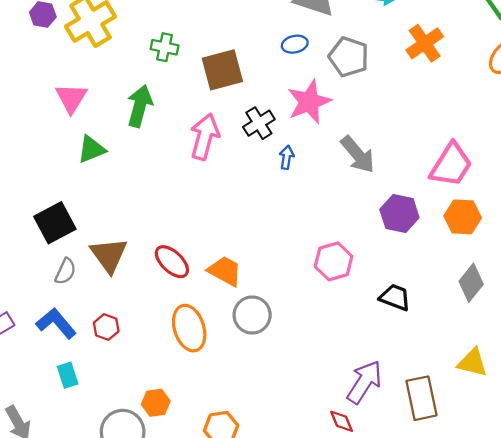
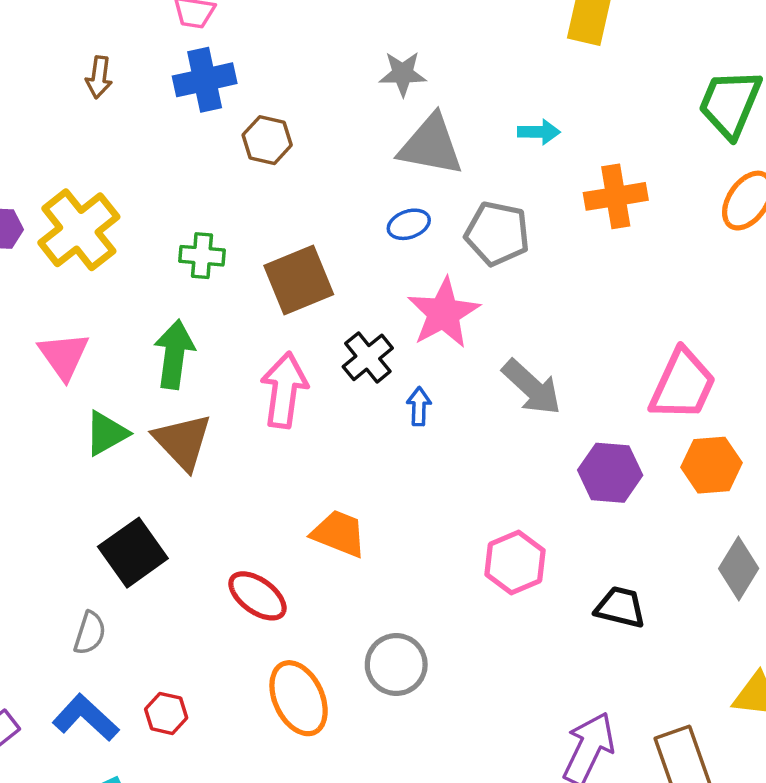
orange cross: (425, 43) -> (616, 196), turned 33
black square: (55, 223) -> (133, 553), moved
brown triangle: (109, 255) -> (183, 442), moved
orange trapezoid: (225, 271) -> (339, 534), moved

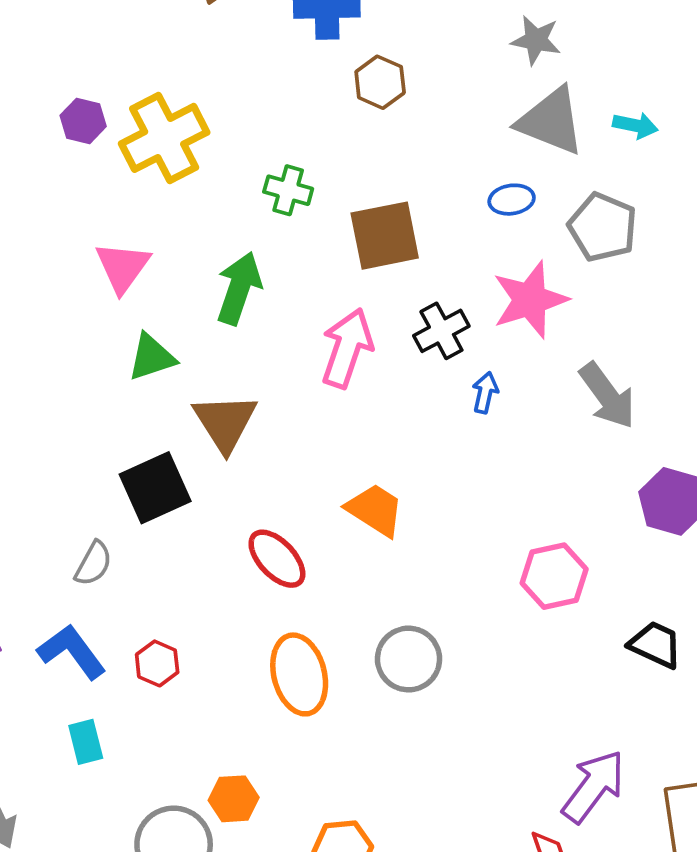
cyan arrow: (539, 132) -> (635, 125), moved
brown triangle: (183, 442) -> (225, 422), moved

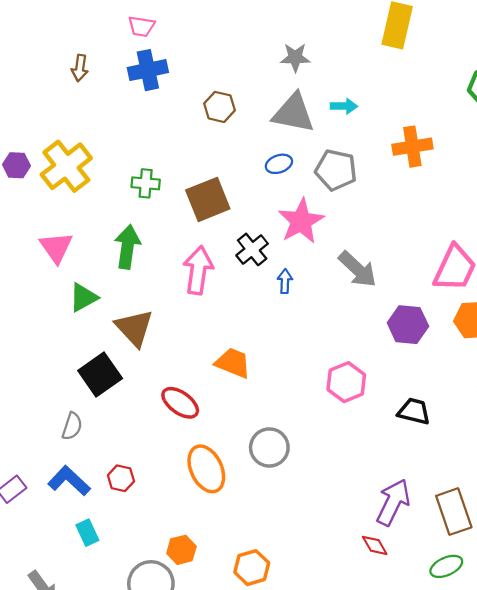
gray star: (536, 40) -> (295, 57), moved
brown hexagon: (380, 82) -> (219, 107), moved

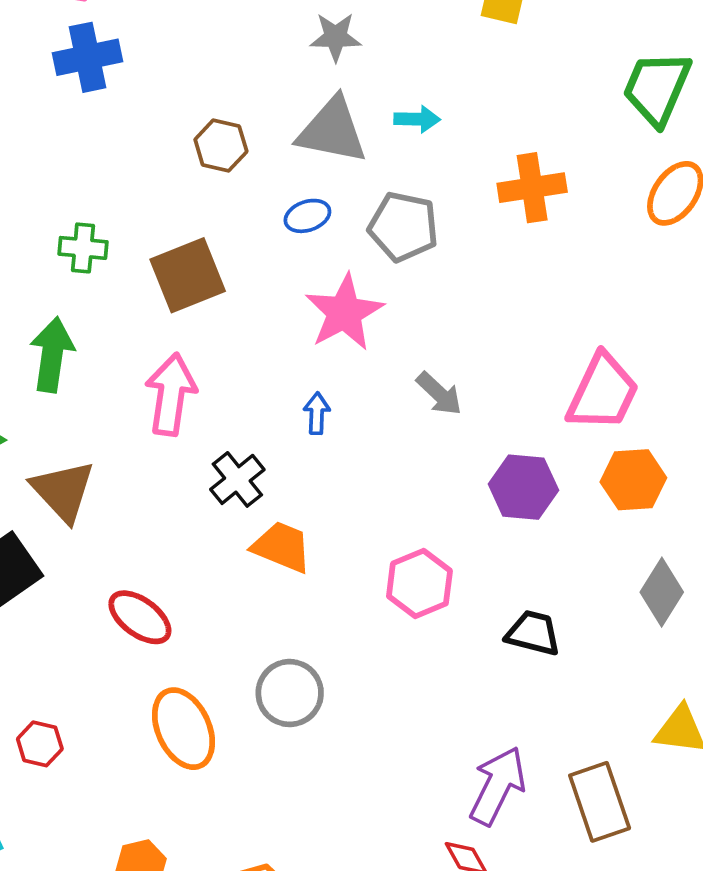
brown hexagon: (219, 107) -> (221, 146), moved
black cross: (252, 249) -> (237, 479), moved
gray arrow: (358, 269) -> (439, 394), size x0.7
orange trapezoid: (233, 363) -> (282, 547), moved

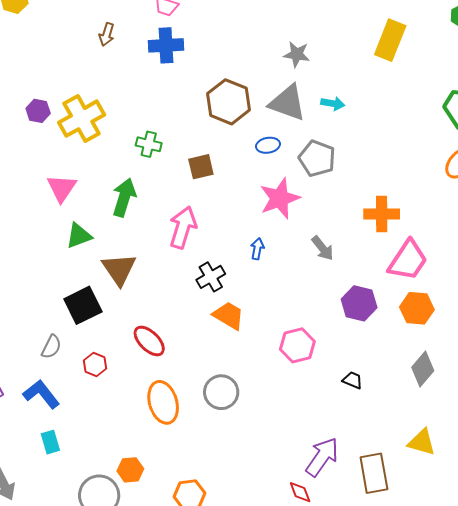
brown hexagon: (221, 146) -> (228, 102), size x1.6
orange cross: (532, 188) -> (382, 214), moved
brown square: (188, 275) -> (201, 167), size x0.7
black trapezoid: (533, 633) -> (353, 380), size x0.7
red hexagon: (40, 744) -> (95, 365), moved

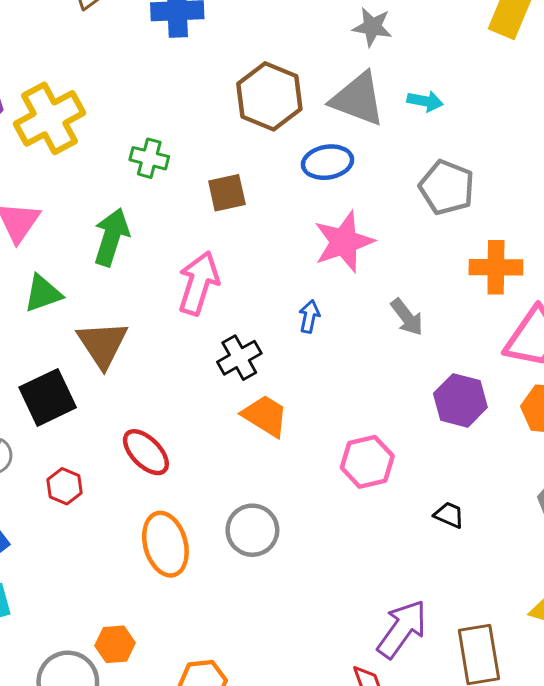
blue ellipse: (268, 145) -> (328, 162), size x1.4
gray pentagon: (317, 158) -> (447, 187), moved

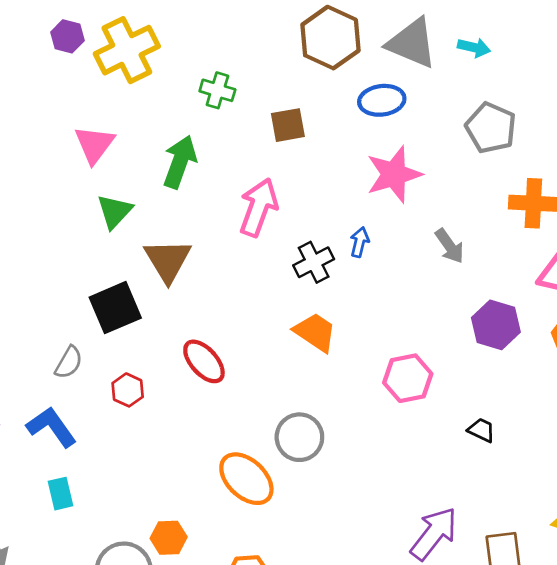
green triangle: (43, 293) -> (114, 211), turned -30
black cross: (239, 358) -> (314, 262), moved
orange ellipse: (165, 544) -> (246, 479), moved, turned -34

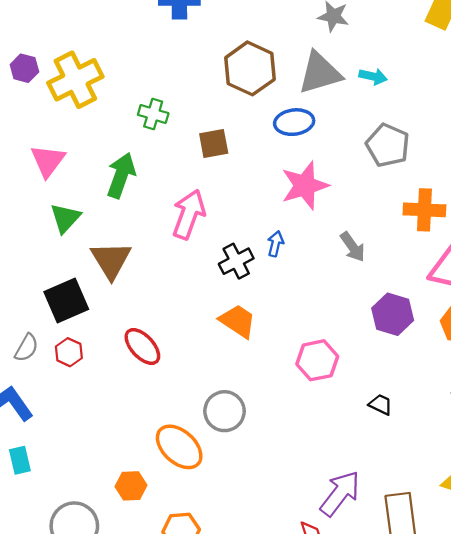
gray triangle: (412, 43) -> (320, 73), turned -39
red hexagon: (128, 390) -> (69, 352), moved
orange hexagon: (169, 538) -> (131, 486), moved

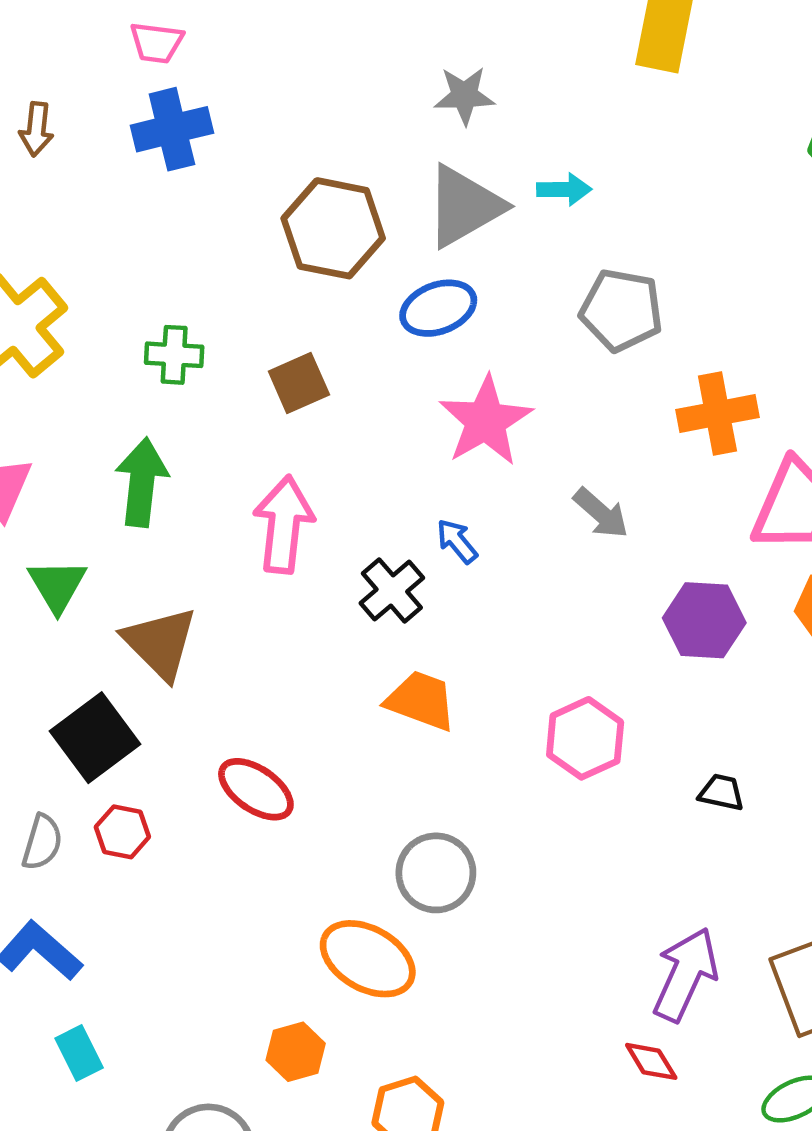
blue arrow: (276, 244) -> (457, 541), turned -40

